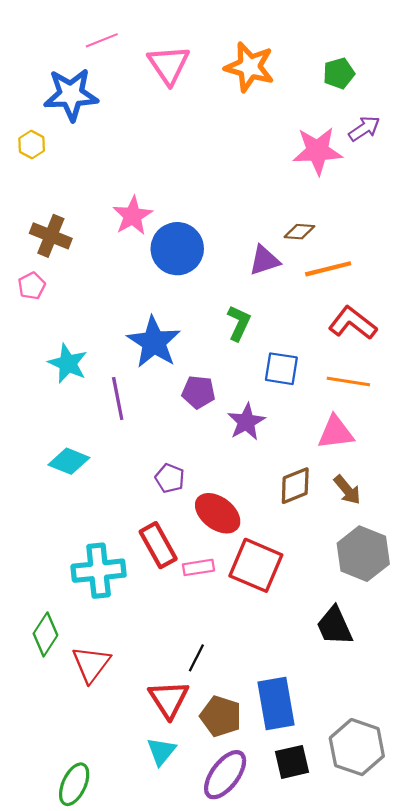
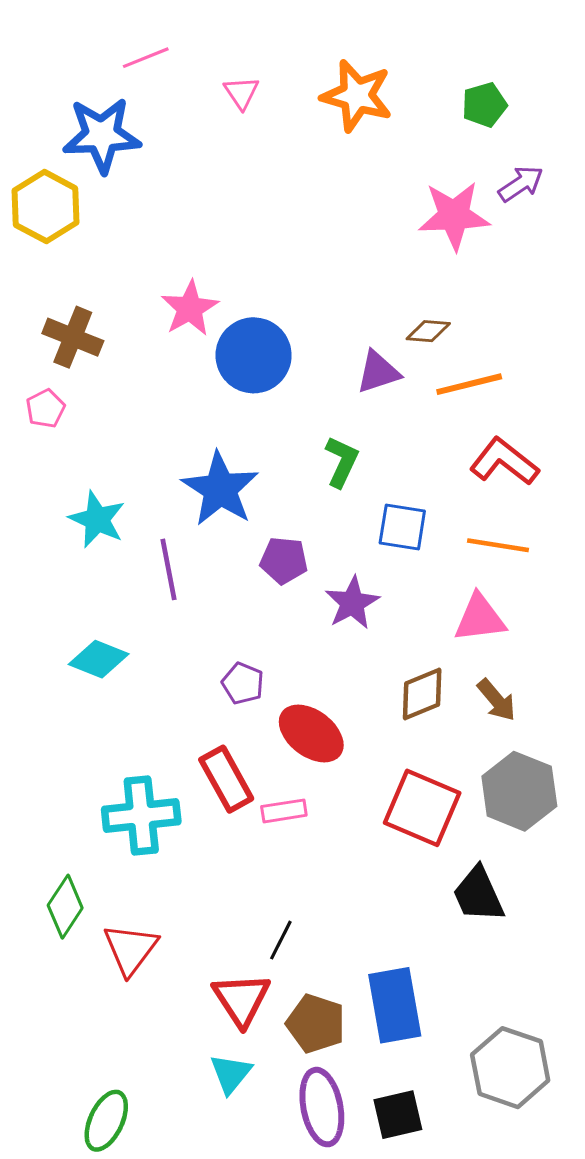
pink triangle: (169, 65) -> (241, 93), size x0.6
yellow hexagon: (32, 145) -> (45, 207), size x1.8
red square: (256, 565) -> (422, 808), moved
black square: (292, 762) -> (398, 1115), moved
purple ellipse: (225, 775) -> (322, 1107), turned -48

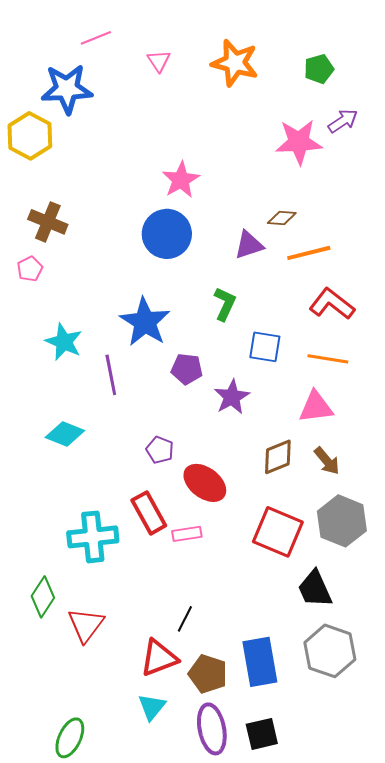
pink star: (190, 308) -> (181, 180), moved
red triangle: (241, 999) -> (159, 658), turned 42
gray hexagon: (510, 1068) -> (330, 651), moved

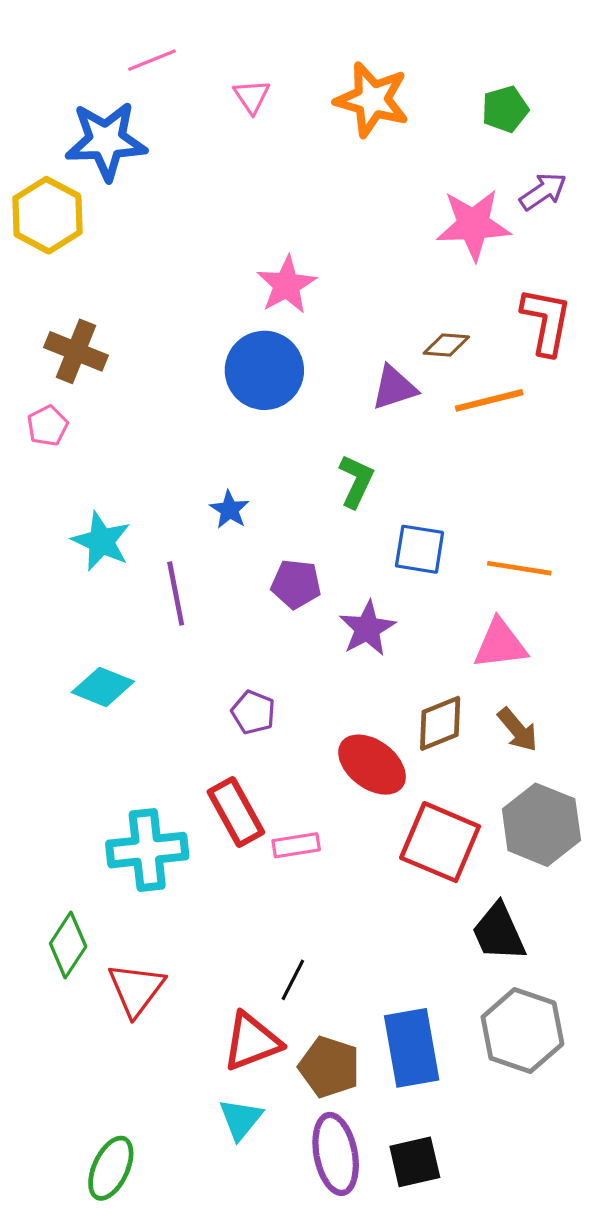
red L-shape: (332, 304) -> (546, 321), moved, turned 63
blue star: (145, 322) -> (230, 510), size x0.5
red ellipse: (205, 483) -> (372, 765), moved

